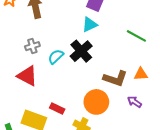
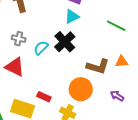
gray cross: (32, 46) -> (19, 39), turned 32
purple arrow: (135, 102) -> (117, 96), moved

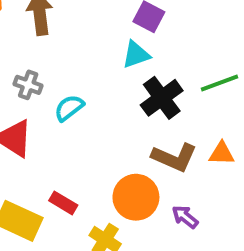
green line: (116, 26) -> (220, 83), turned -54
black cross: (65, 42) -> (162, 98), moved
purple arrow: (117, 96) -> (185, 217), moved

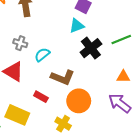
brown L-shape: (174, 157) -> (63, 77), moved
red rectangle: (63, 203) -> (41, 97), moved
purple arrow: (185, 217) -> (120, 103), moved, size x1.6

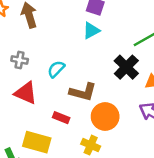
gray cross: (20, 43) -> (20, 60), moved
black cross: (91, 48) -> (126, 67), moved

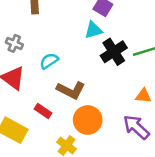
black cross: (126, 67) -> (114, 52), moved

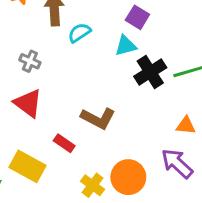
cyan semicircle: (49, 61) -> (79, 33), moved
orange circle: (88, 120) -> (128, 177), moved

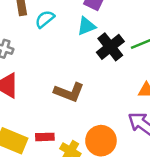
red rectangle: (64, 143) -> (45, 137), moved, turned -30

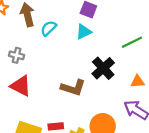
black cross: (110, 47) -> (103, 68), moved

